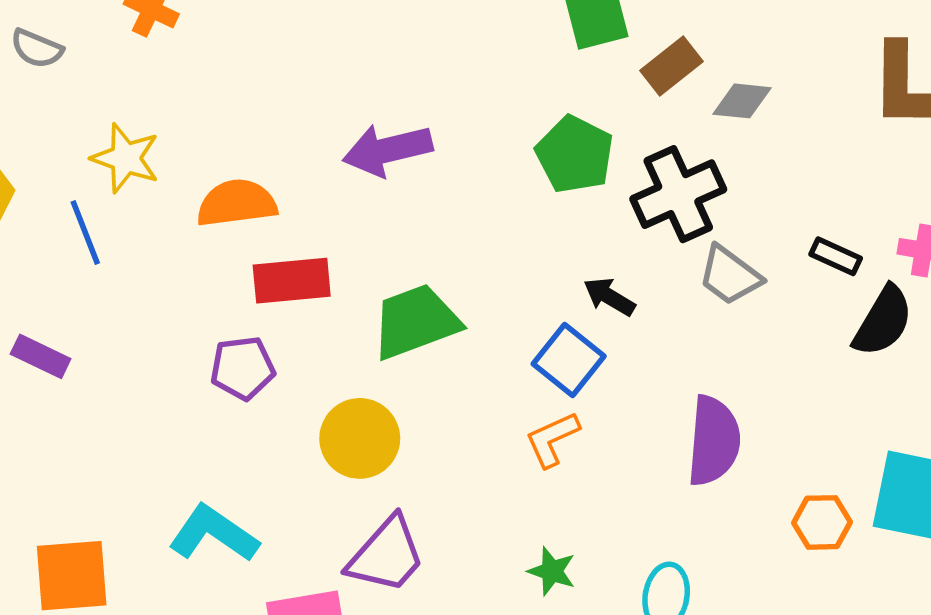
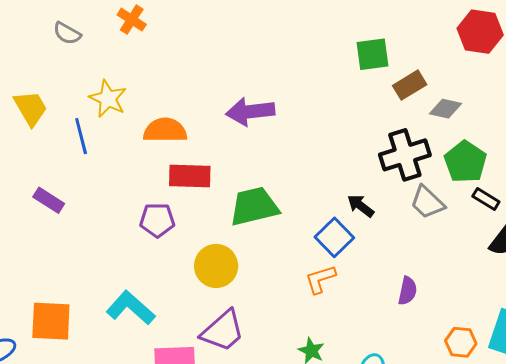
green pentagon: (575, 155) -> (465, 162), moved
purple semicircle: (714, 441) -> (408, 291), size x0.6

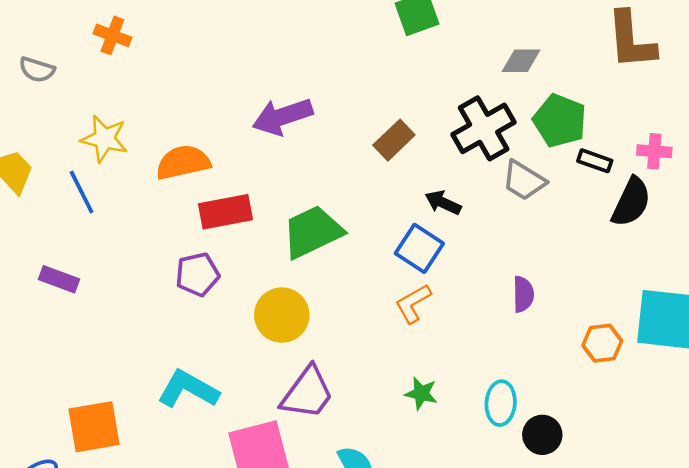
brown rectangle: (410, 85) -> (394, 140), moved

